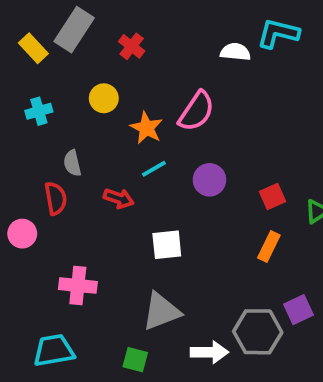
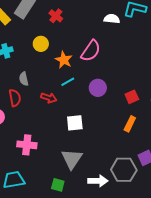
gray triangle: (161, 311) -> (72, 159), turned -35

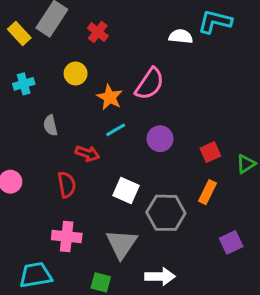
red semicircle: (15, 98) -> (67, 185), moved
white square: (75, 123) -> (126, 191), turned 30
pink cross: (27, 145) -> (67, 236), moved
gray hexagon: (124, 170) -> (166, 213), moved

